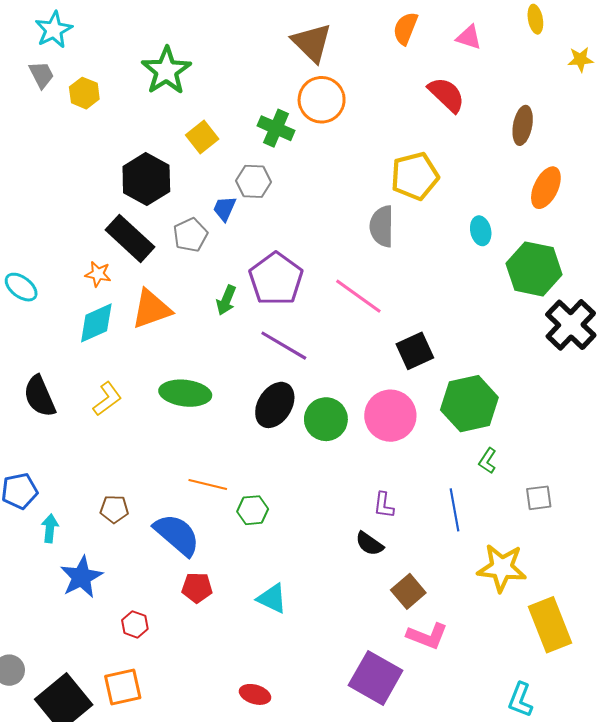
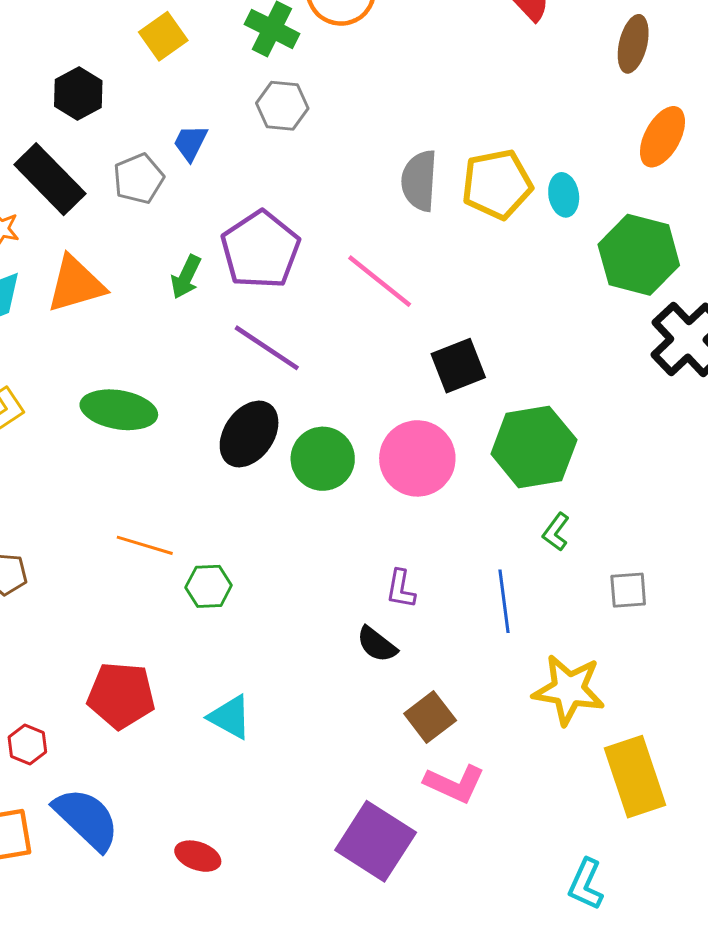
yellow pentagon: (415, 176) -> (497, 184), moved
black hexagon: (146, 179) -> (78, 93), size x0.7
gray hexagon: (253, 181) -> (282, 106), moved
blue semicircle: (177, 535) -> (87, 819), moved
red pentagon: (197, 588) -> (121, 695), size x1.5

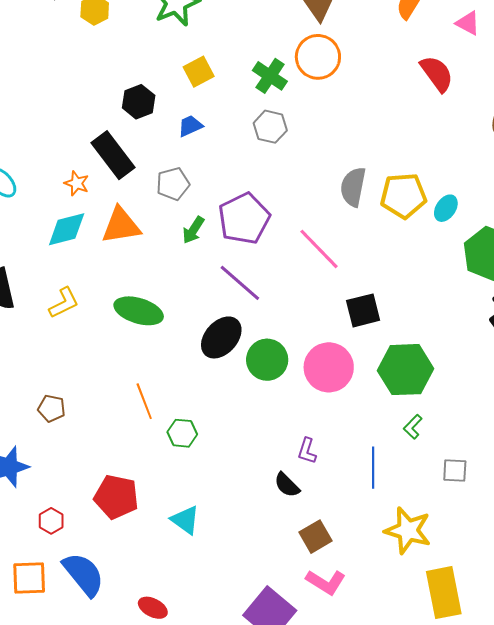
blue trapezoid: (191, 143) -> (190, 126), moved, turned 32
gray pentagon: (138, 179) -> (173, 184), moved
cyan ellipse: (564, 195) -> (446, 208), turned 36
orange line: (145, 545) -> (144, 401), turned 45

